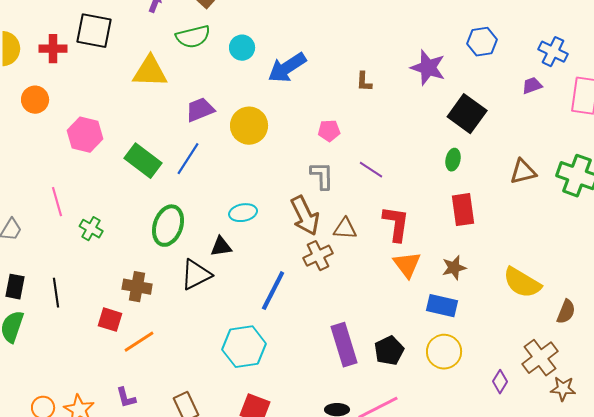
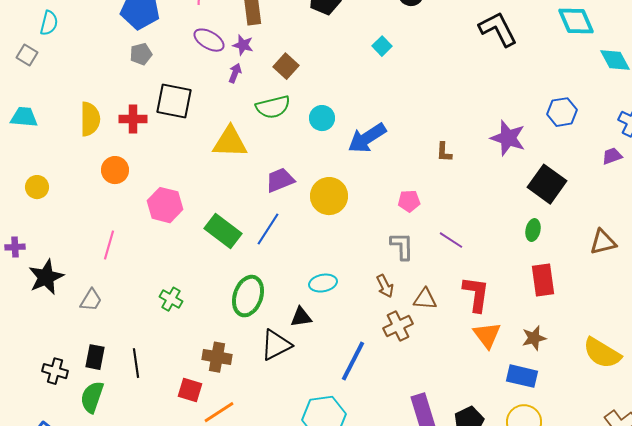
pink line: (57, 202) -> (109, 245), moved, turned 32
brown arrow: (305, 216) -> (385, 286), size x0.6

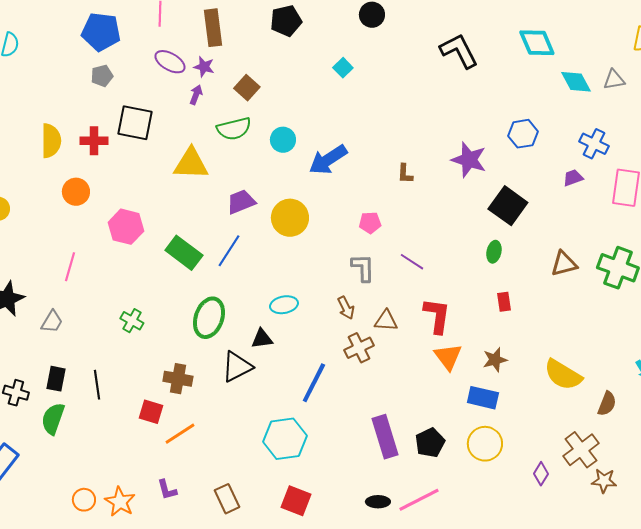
red rectangle: (543, 280) -> (504, 302), size x0.6

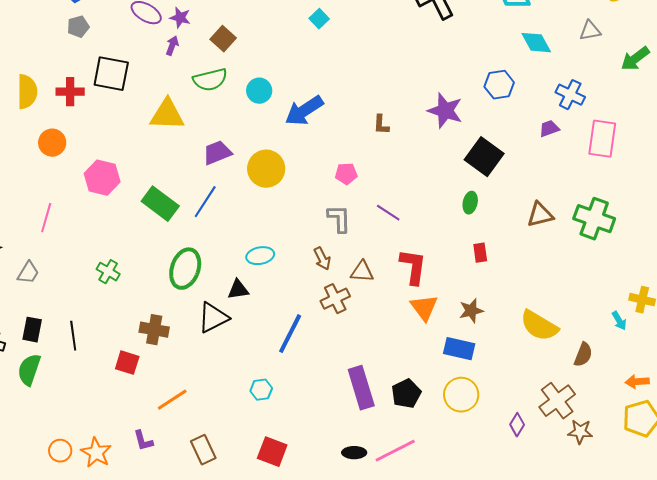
cyan diamond: (576, 82) -> (536, 43), moved
orange line: (180, 434) -> (172, 400), moved
cyan hexagon: (285, 439) -> (261, 390), size x0.5

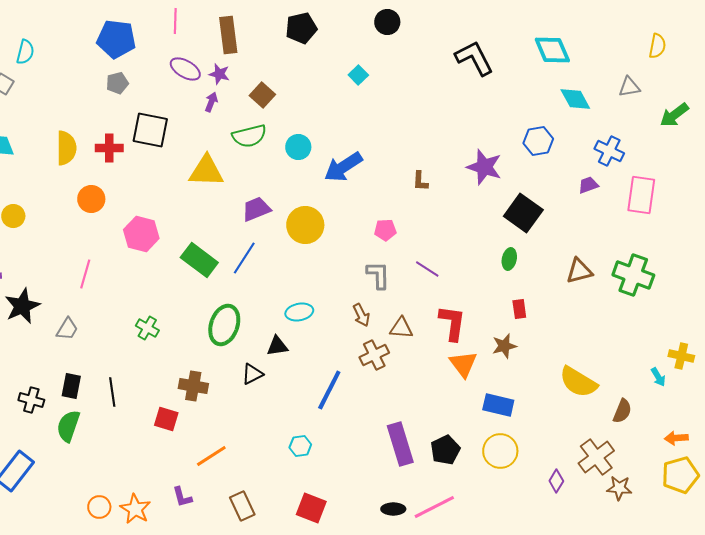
brown star: (471, 311) -> (504, 346), moved
black triangle: (213, 318) -> (252, 374), size x0.7

